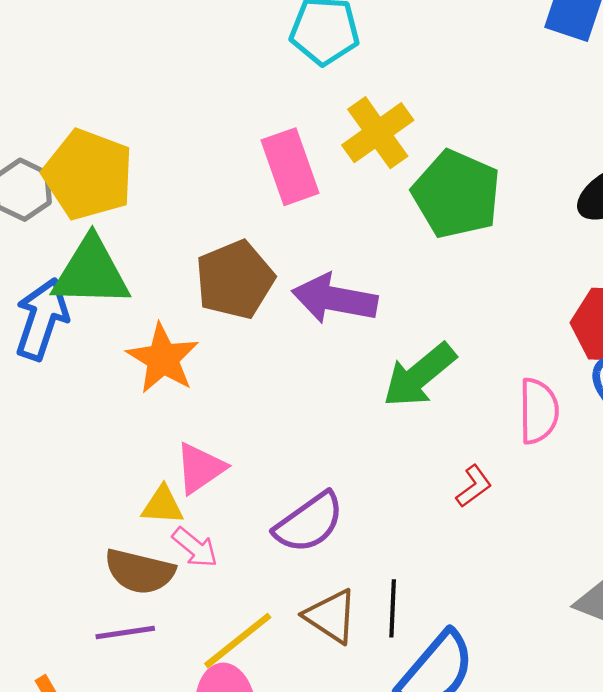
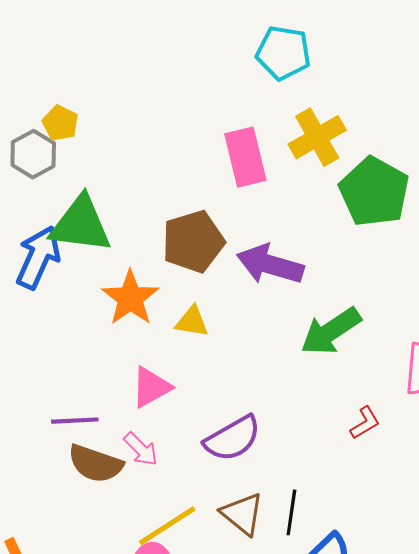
yellow pentagon: (88, 175) -> (60, 123), moved, size x0.5
yellow triangle: (162, 505) -> (192, 322), moved
purple line: (125, 633) -> (75, 421), moved

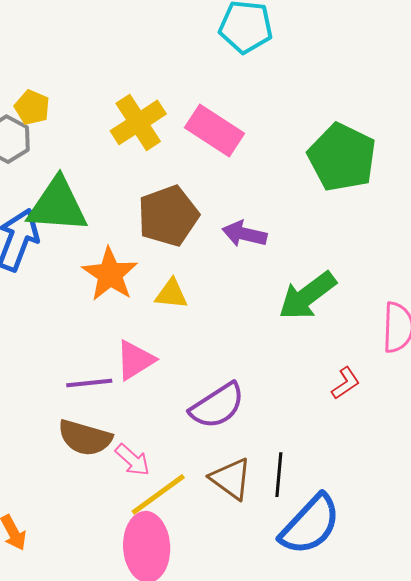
yellow cross: (317, 137) -> (138, 122), moved
pink rectangle: (245, 157) -> (214, 131), turned -40
purple arrow: (270, 264) -> (244, 234), size x0.7
purple line: (75, 421) -> (89, 383), moved
pink arrow: (141, 449) -> (132, 460), moved

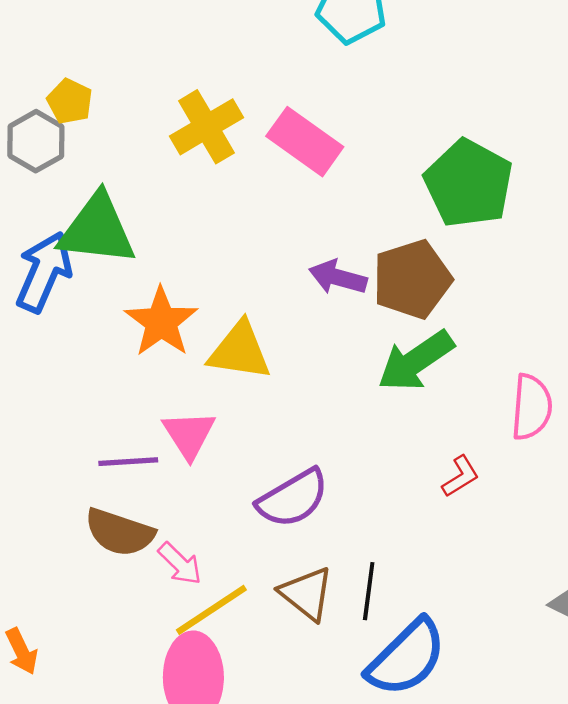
brown pentagon: (168, 216) -> (412, 279), moved
yellow triangle: (171, 294) -> (240, 351), size x1.5
pink triangle: (135, 360) -> (189, 435), turned -33

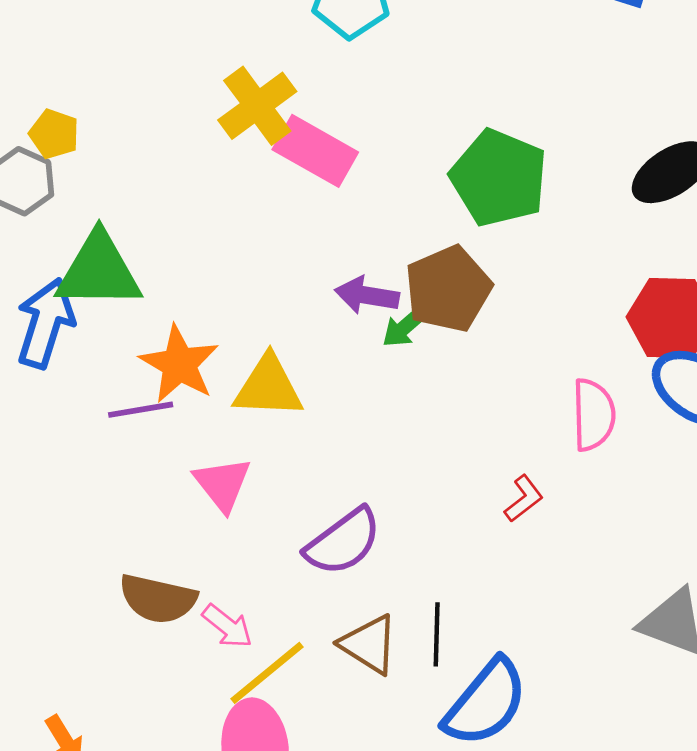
yellow cross: (207, 127) -> (257, 106), moved
green arrow: (416, 361) -> (405, 326), moved, size x0.6
purple line: (128, 462) -> (141, 410), moved

